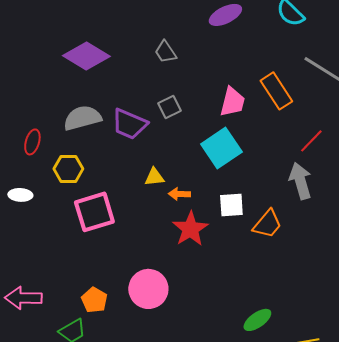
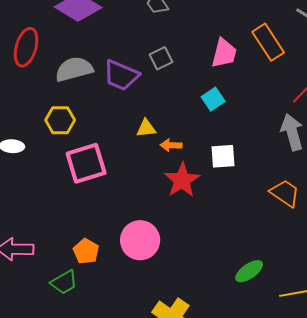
red ellipse: (32, 142) -> (26, 47), moved, size x1.5
cyan square: (221, 148) -> (213, 99), size x0.6
orange trapezoid: (267, 224) -> (285, 193), moved, turned -96

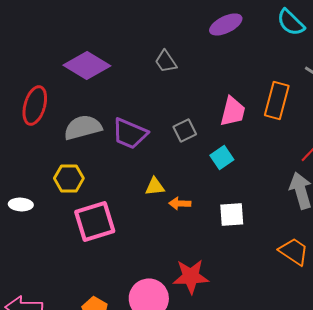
orange rectangle: (268, 42) -> (277, 100), turned 48
gray square: (161, 58) -> (185, 130), moved
red star: (182, 180) -> (191, 276), moved, turned 30

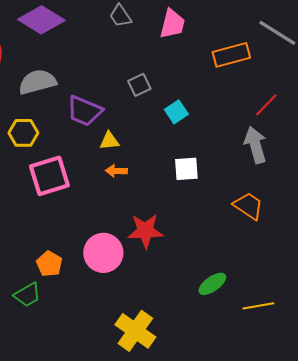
orange rectangle: (277, 100) -> (231, 55), turned 60
pink trapezoid: (233, 111) -> (172, 24), moved
purple trapezoid: (130, 133) -> (84, 111), moved
orange arrow: (180, 203) -> (116, 171), moved

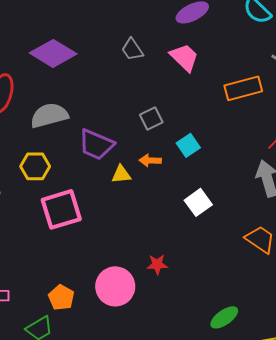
pink trapezoid: (172, 24) -> (184, 57), turned -60
white square: (186, 169) -> (198, 202), turned -32
orange arrow: (116, 171) -> (150, 160), moved
red star: (145, 231) -> (157, 264), size x0.6

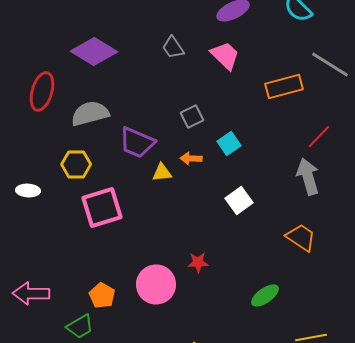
green ellipse: (224, 317) -> (265, 295), moved

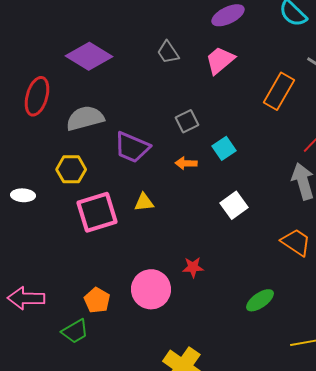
pink trapezoid: (225, 55) -> (220, 60), turned -84
orange rectangle: (284, 86) -> (279, 91), turned -45
yellow triangle: (162, 172) -> (144, 202), moved

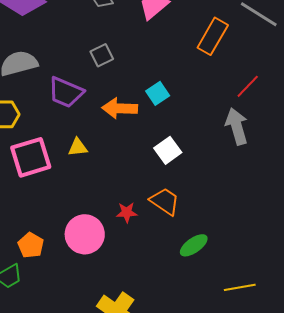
gray square: (187, 121) -> (102, 55), moved
orange arrow: (186, 163) -> (120, 108), size x1.6
orange trapezoid: (296, 242) -> (165, 201), moved

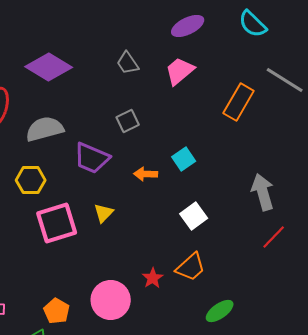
red line: (248, 86) -> (274, 237), moved
orange arrow: (120, 108) -> (146, 174), size x0.7
yellow triangle: (78, 147) -> (104, 213), turned -40
orange trapezoid: (165, 201) -> (191, 267), turned 104
red star: (127, 212) -> (153, 278), turned -30

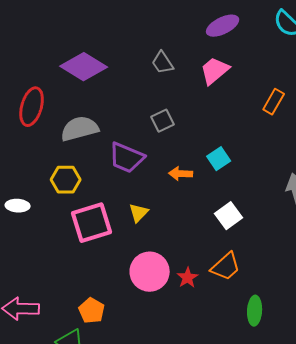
orange rectangle: (239, 102) -> (274, 102), size x0.7
pink circle: (111, 300) -> (150, 272), moved
green ellipse: (220, 311) -> (255, 311), turned -52

